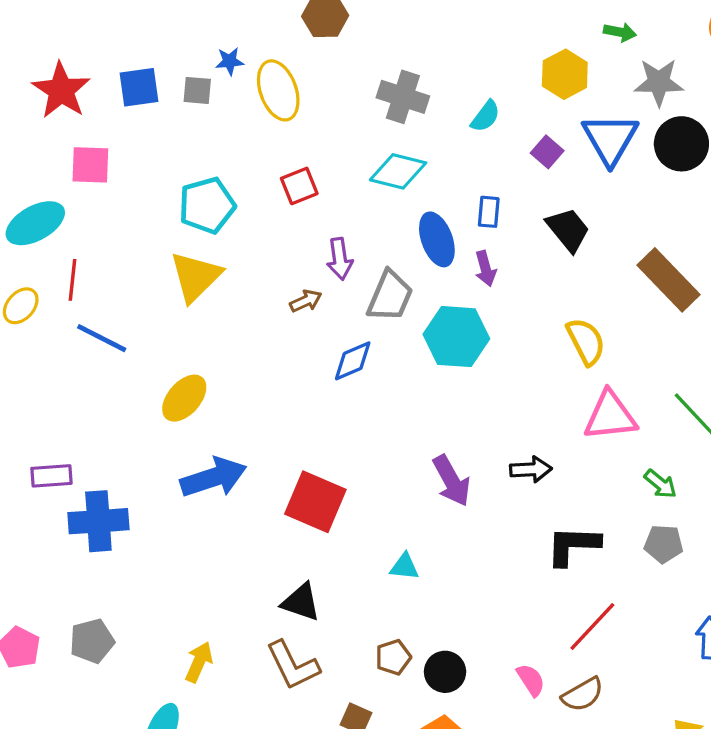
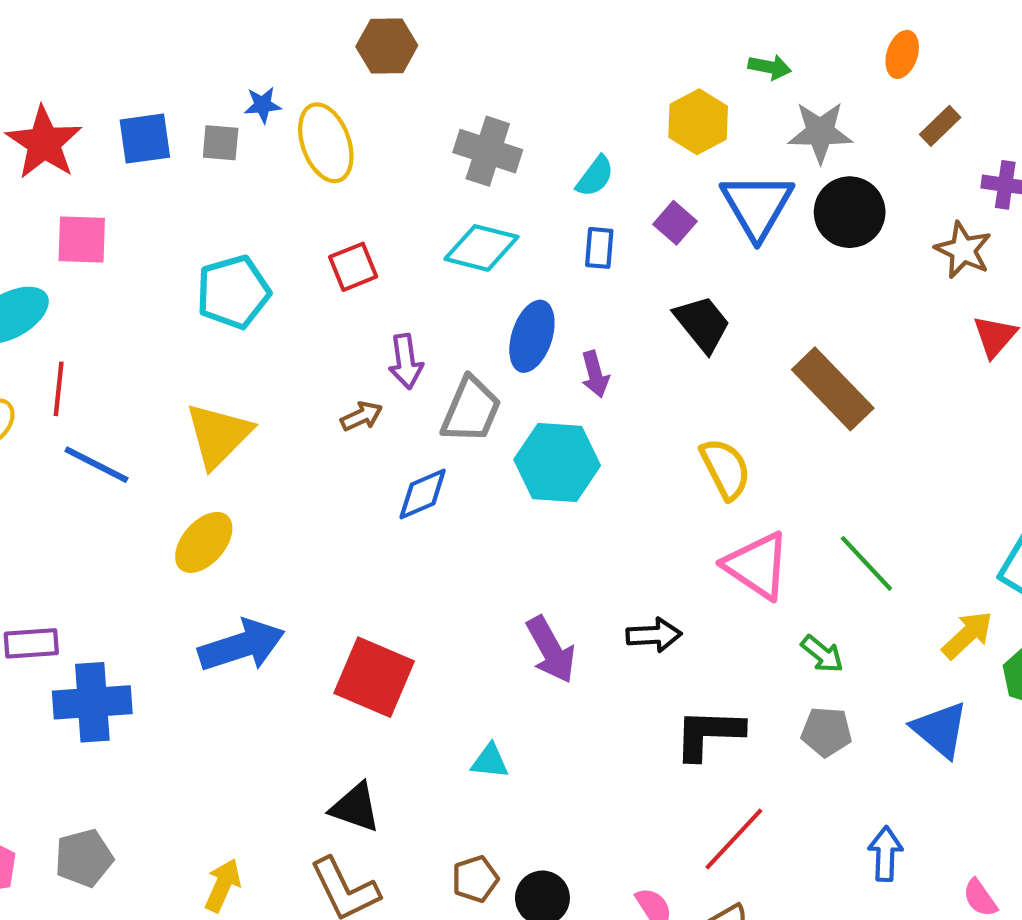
blue rectangle: (489, 212) -> (599, 248), moved
blue ellipse: (437, 239) -> (532, 336), turned 38
yellow triangle: (196, 277) -> (218, 435), moved
pink triangle: (610, 416) -> (757, 566), turned 40

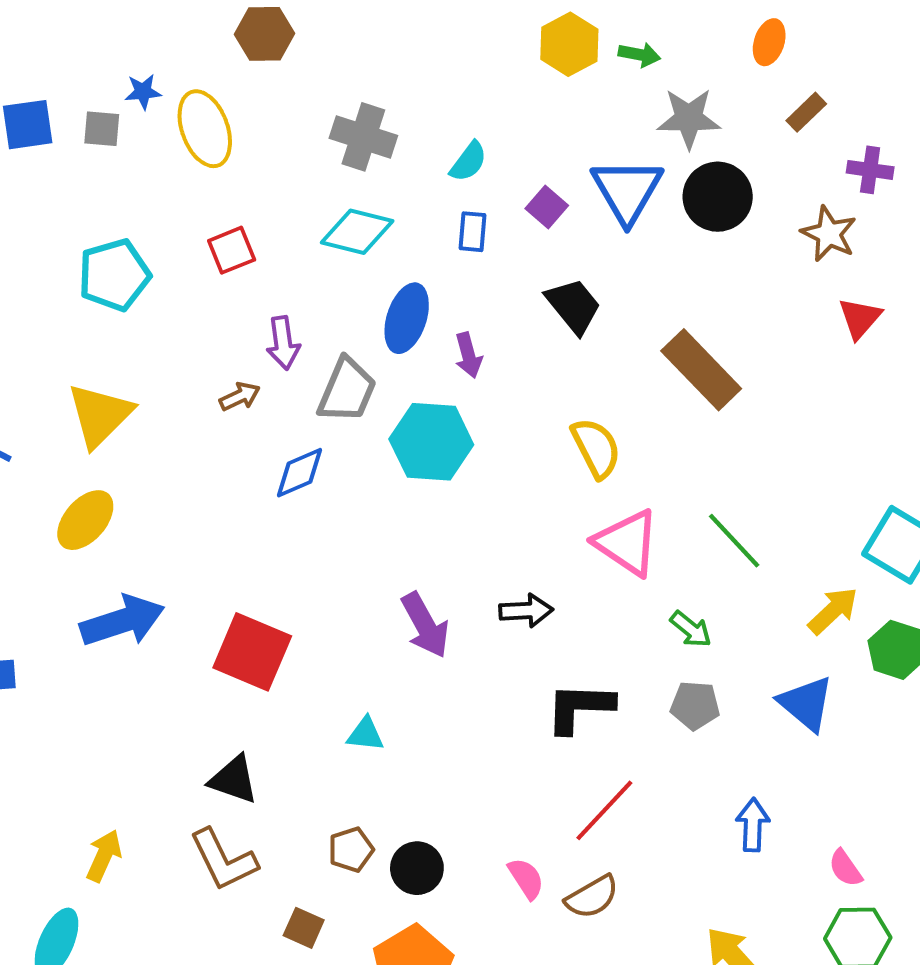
yellow hexagon: (698, 122) -> (569, 44), moved

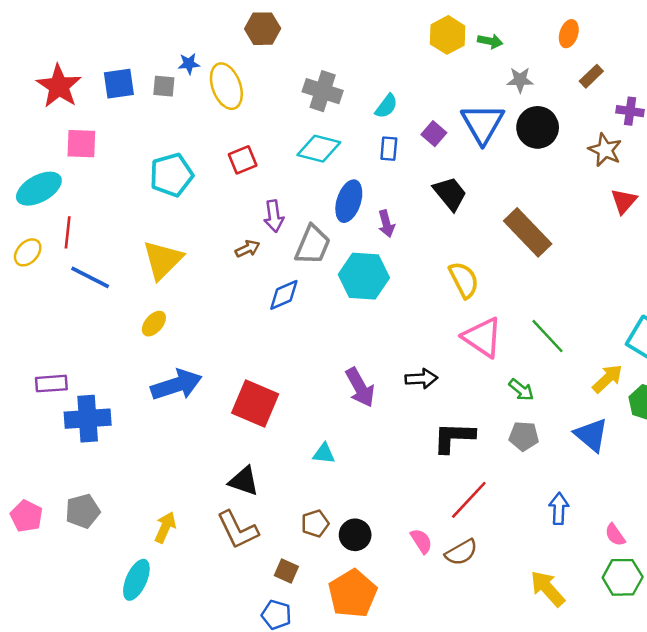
gray star: (689, 118) -> (520, 80), size x0.7
yellow ellipse: (85, 520) -> (154, 324), size x0.7

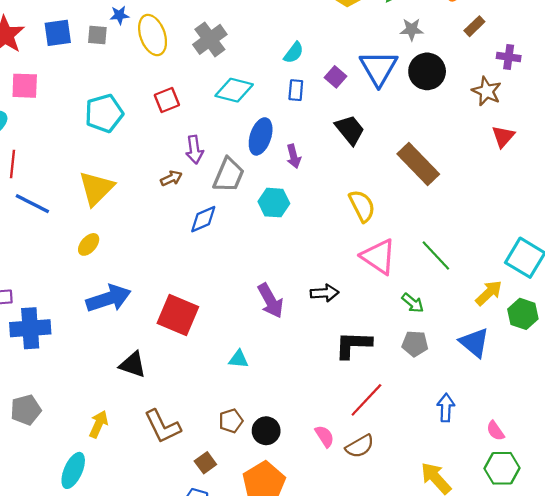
gray cross: (323, 91) -> (210, 39), moved, turned 36
cyan hexagon: (364, 276) -> (274, 203), size x0.7
black triangle: (244, 481) -> (133, 365), moved
brown square: (286, 571) -> (205, 463), turned 30

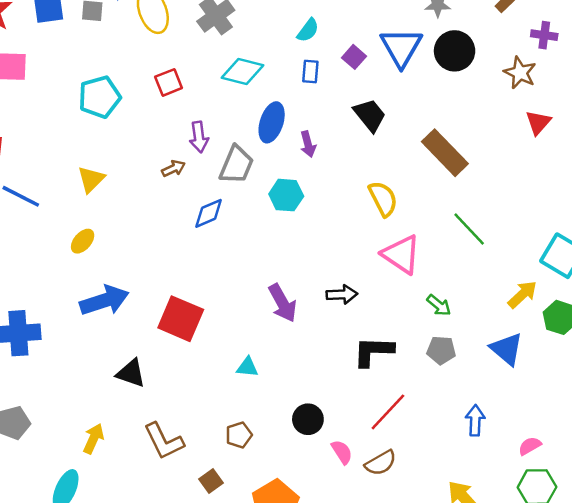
yellow triangle: (96, 188) -> (91, 179), size x0.7
green line: (436, 255) -> (469, 229), moved
black circle: (266, 431) -> (308, 419), moved
pink semicircle: (495, 431) -> (530, 446), turned 95

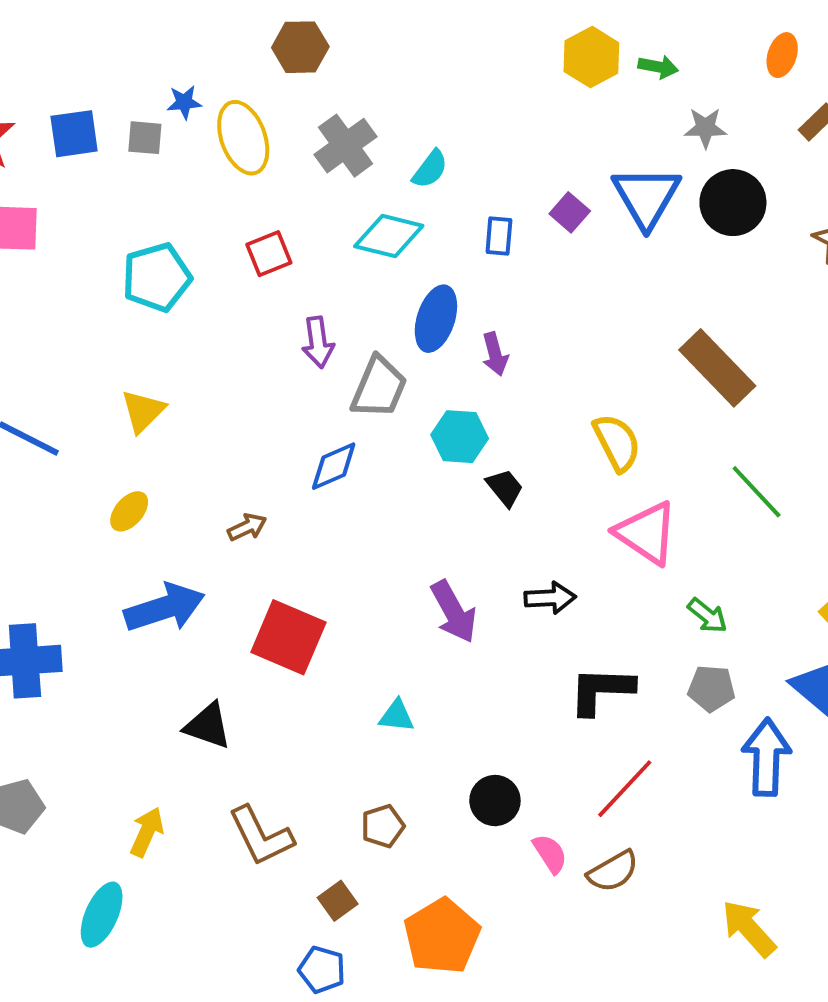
cyan semicircle: (308, 30) -> (430, 169), moved
black trapezoid: (370, 115) -> (505, 488), moved, size x0.7
brown arrow: (173, 168) -> (247, 527), moved
blue arrow: (475, 420) -> (766, 757), moved, size x1.5

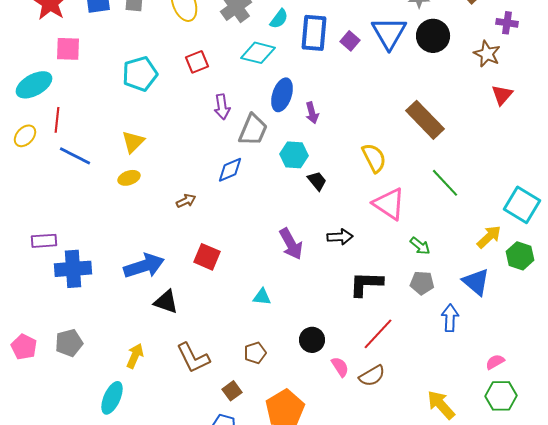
blue rectangle: (499, 236) -> (314, 33), moved, size x1.8
yellow ellipse: (129, 511) -> (129, 178), moved, turned 30
blue arrow: (165, 608) -> (144, 266), moved
red square: (288, 637) -> (207, 257), size x0.7
blue arrow: (766, 757) -> (450, 318), size x0.7

